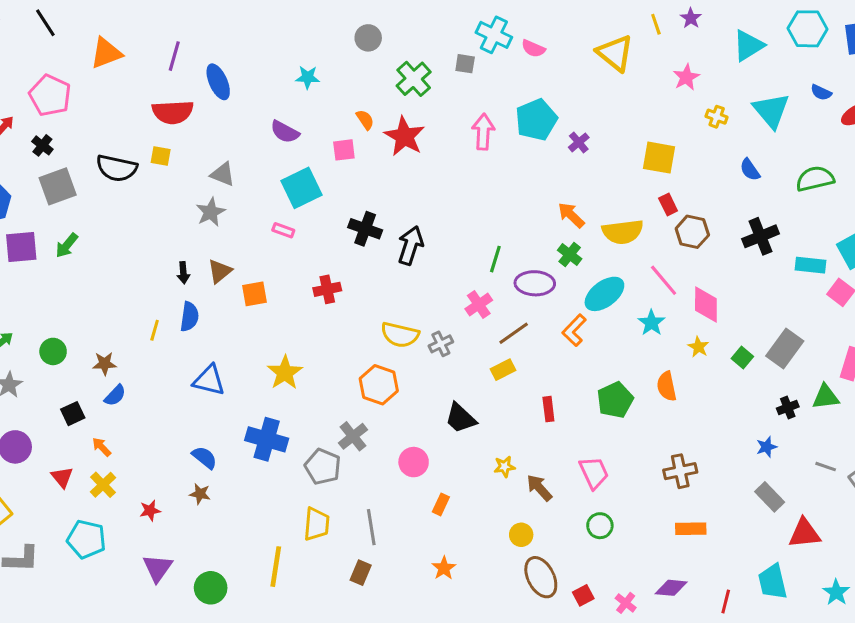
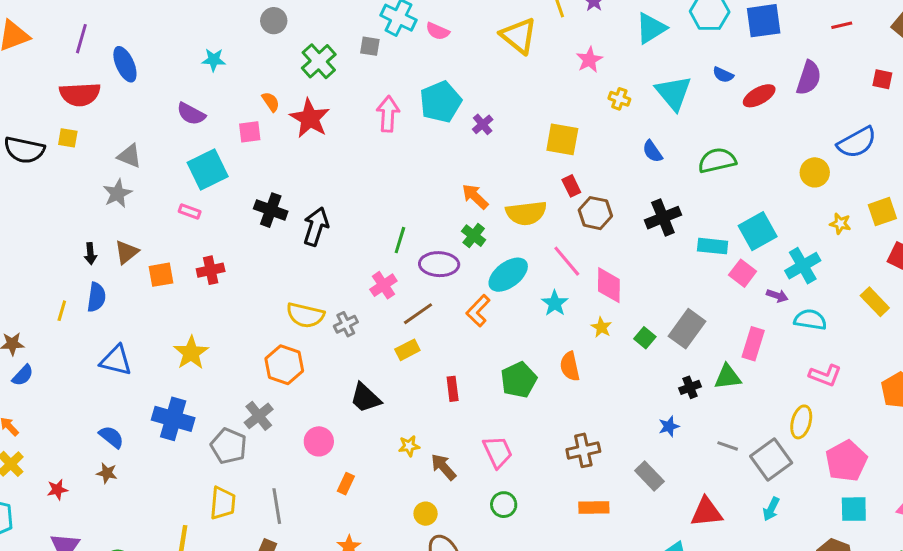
red cross: (327, 289) -> (211, 270), moved
gray rectangle: (770, 497) -> (649, 476), moved

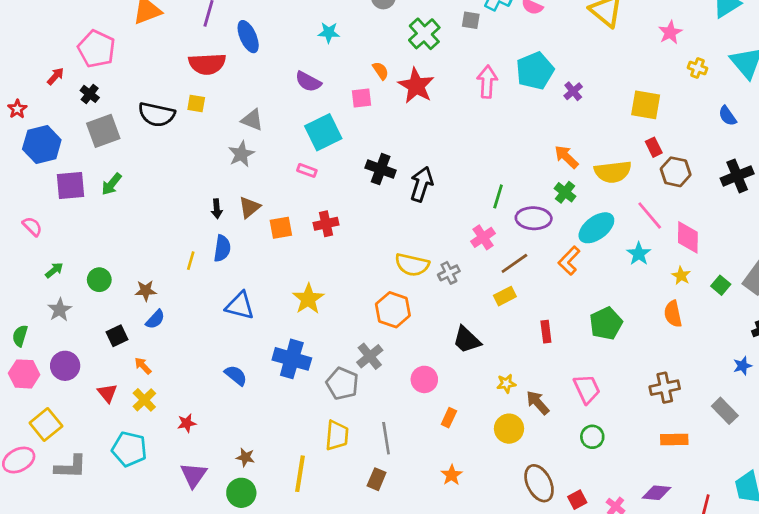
orange semicircle: (570, 366) -> (673, 314), moved
brown star: (107, 473) -> (245, 457), moved
yellow circle: (426, 514) -> (509, 429), moved, size x1.4

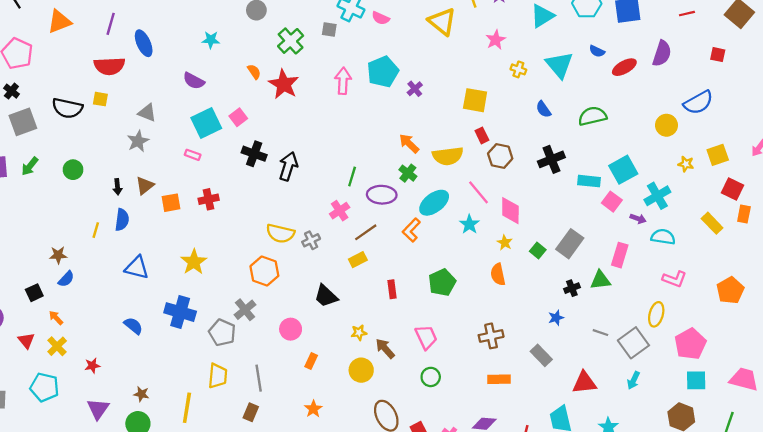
pink square: (361, 98) -> (238, 117), moved, turned -30
green circle: (99, 280) -> (73, 170), moved

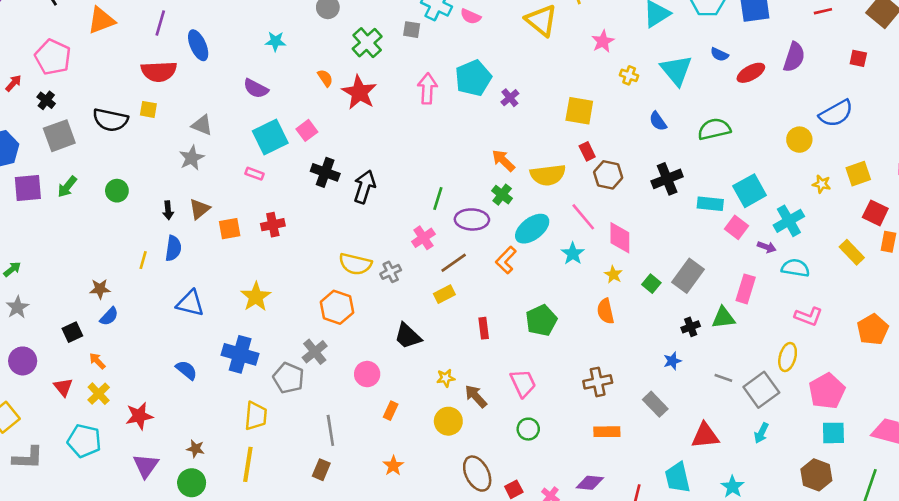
red star: (92, 366) -> (139, 416), size x1.5
yellow trapezoid: (218, 376) -> (256, 416), moved

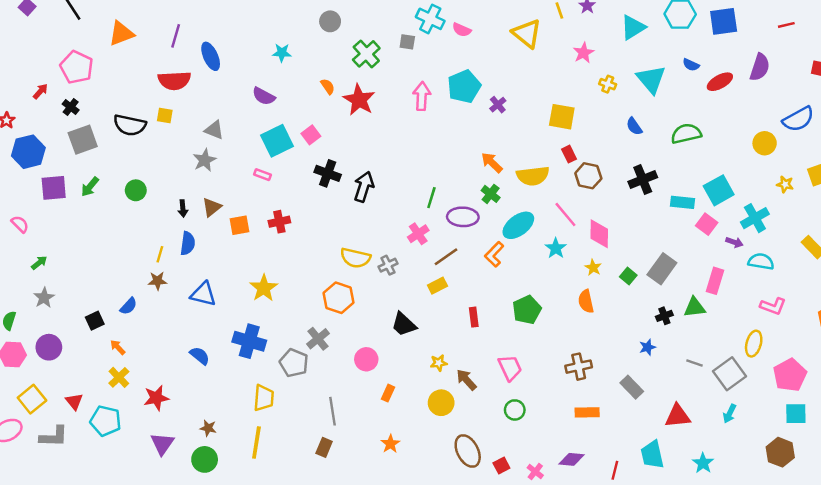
brown star: (100, 289) -> (157, 281), moved
red triangle: (63, 387) -> (74, 402), moved

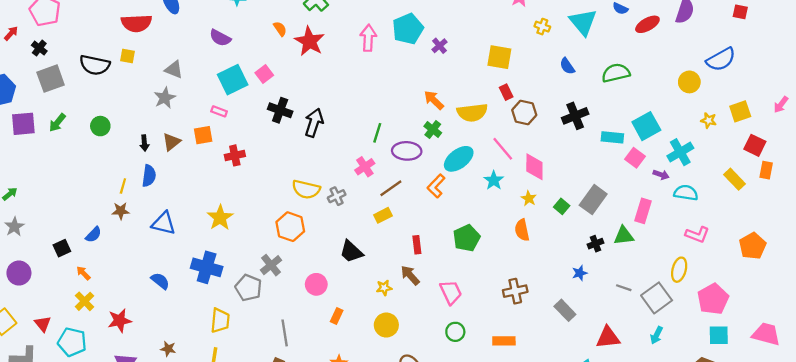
orange square: (240, 225) -> (203, 135), moved
brown arrow: (466, 380) -> (410, 275), moved
orange rectangle: (587, 412) -> (504, 341), moved

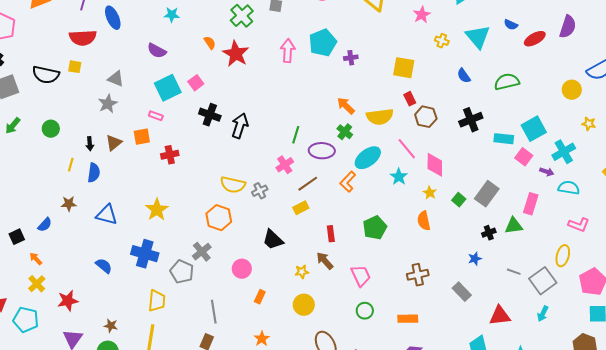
purple cross: (439, 46) -> (351, 58), turned 32
yellow line: (123, 186) -> (71, 165), moved

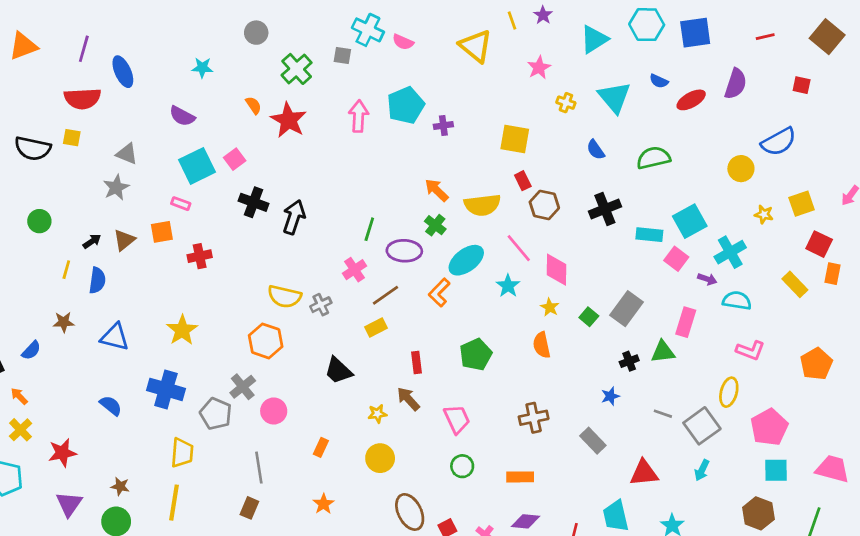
black arrow: (90, 144) -> (92, 241), turned -120
pink circle: (242, 269) -> (274, 411), moved

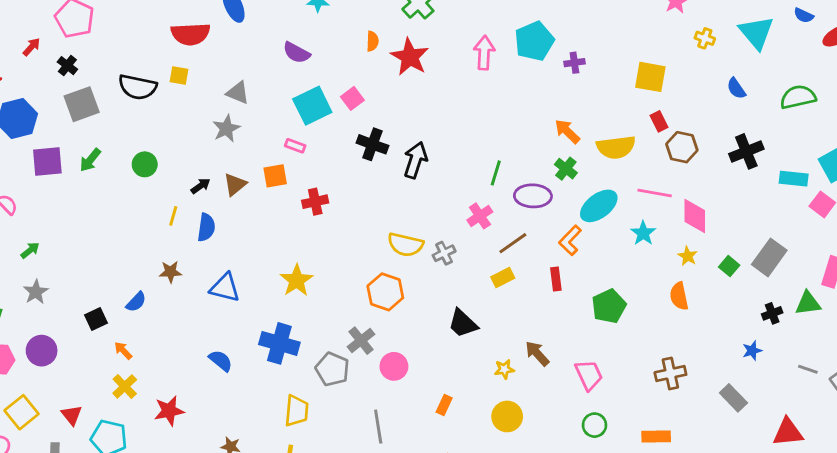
orange semicircle: (253, 105) -> (372, 41), turned 36
pink line: (519, 248) -> (655, 193), turned -40
red rectangle: (416, 363) -> (556, 279), moved

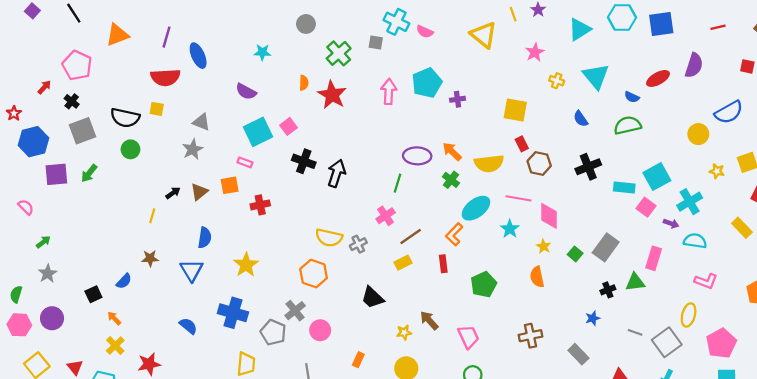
blue semicircle: (804, 15) -> (632, 97), moved
green circle: (145, 164) -> (130, 149), moved
purple ellipse: (533, 196) -> (417, 156), moved
blue semicircle: (206, 227) -> (205, 238), moved
blue triangle: (225, 288) -> (192, 270), turned 45

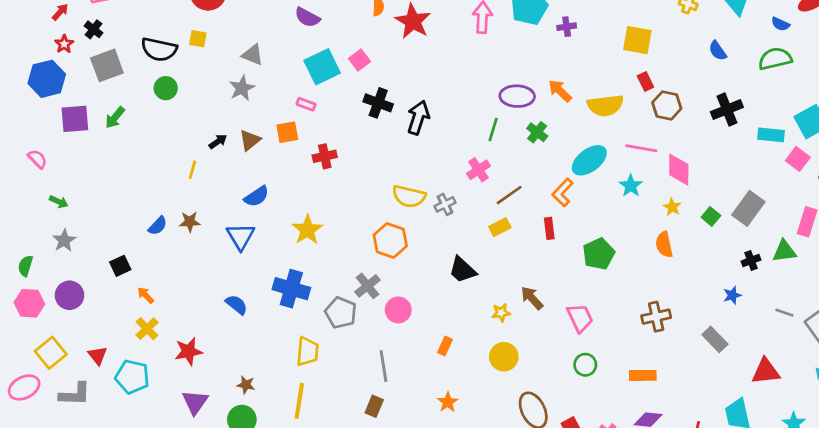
red star: (14, 113) -> (64, 44), moved
green cross: (451, 180) -> (537, 132), moved
blue semicircle: (205, 238) -> (257, 196), turned 48
green arrow: (43, 242) -> (59, 202), turned 64
blue semicircle: (124, 281) -> (158, 226), moved

